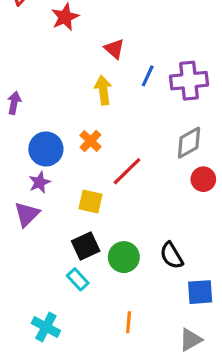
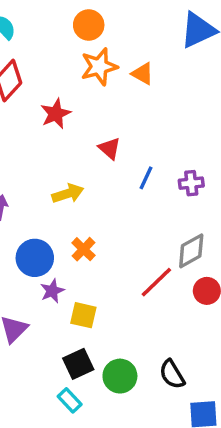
purple cross: (189, 81) -> (191, 183), size x0.6
yellow arrow: (103, 90) -> (68, 194), moved, turned 80
red line: (127, 171) -> (156, 282), moved
purple star: (40, 182) -> (52, 291), moved

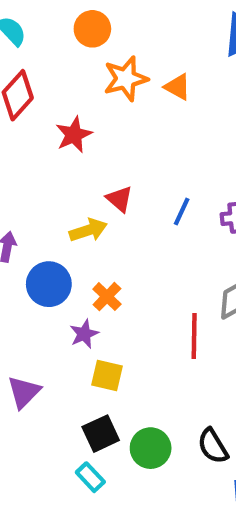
orange circle: (89, 25) -> (92, 29), moved
red triangle: (110, 148) -> (119, 199), moved
blue circle: (35, 258) -> (49, 284), moved
red line: (156, 282) -> (194, 336), turned -45
purple star: (52, 291) -> (84, 334), moved

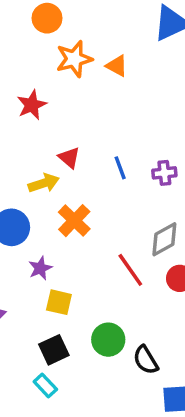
blue line: (182, 211) -> (120, 168), turned -45
orange cross: (107, 297) -> (74, 221), moved, size x1.4
red line: (194, 336) -> (130, 270), turned -36
green circle: (151, 448) -> (108, 340), moved

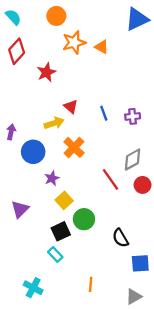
yellow square: (59, 302) -> (64, 200), turned 35
green circle: (108, 340) -> (84, 219), moved

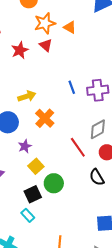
red triangle: (71, 107) -> (46, 45), moved
purple cross: (133, 116) -> (98, 90), size x1.5
black semicircle: (120, 238) -> (97, 177), moved

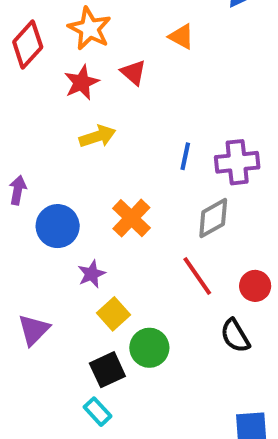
orange star: (45, 23) -> (90, 29), moved, turned -30
blue line: (72, 87) -> (185, 156), turned 32
yellow arrow: (27, 96) -> (98, 136), moved
gray diamond: (98, 129) -> (213, 218), moved

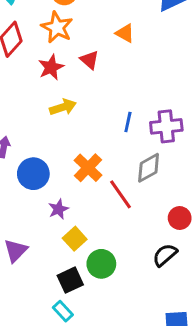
red line: (197, 276) -> (121, 194), moved
black semicircle: (235, 336) -> (165, 255), turned 80

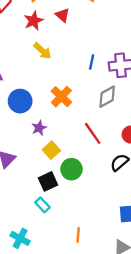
yellow arrow: (63, 107) -> (42, 51), turned 60
red line: (121, 194) -> (93, 133), moved

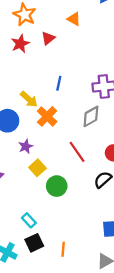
red triangle: (63, 15) -> (48, 38), turned 40
yellow arrow: (42, 51) -> (29, 99), moved
blue line: (92, 62) -> (59, 83), moved
black square: (48, 181) -> (34, 243), moved

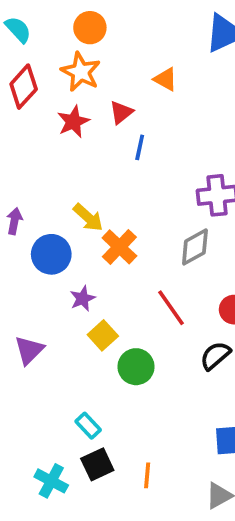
blue line: (59, 83) -> (140, 147), moved

